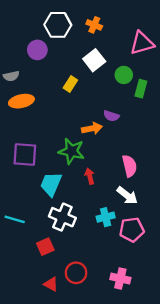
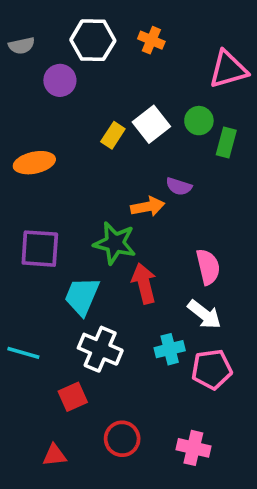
white square: (94, 60) -> (151, 124), moved
gray semicircle: (11, 76) -> (22, 46), moved
red arrow: (90, 176) -> (144, 283), size x1.5
red triangle: (51, 284) -> (54, 455), moved, turned -35

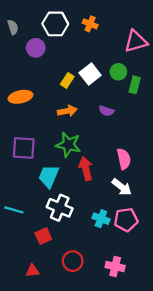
gray semicircle: (22, 46) -> (13, 27), turned -96
orange arrow: (148, 207) -> (67, 111), moved
cyan cross: (170, 349) -> (101, 219), moved, turned 35

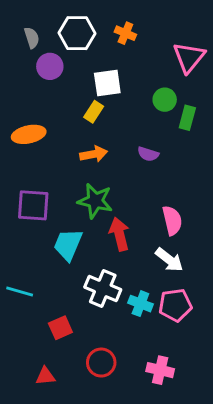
gray semicircle: (13, 27) -> (32, 38), moved
pink triangle: (136, 41) -> (189, 57), turned -35
white square: (90, 74) -> (107, 83), moved, turned 30
white cross: (60, 208) -> (103, 288), moved

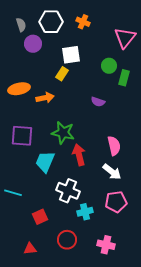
orange arrow: (94, 154) -> (45, 98), moved
cyan cross: (140, 304) -> (85, 212), moved, turned -35

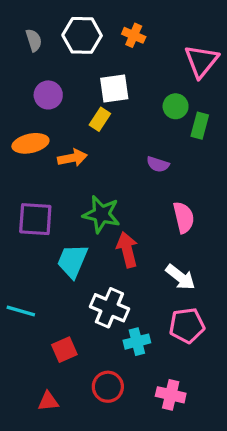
purple circle: (33, 44) -> (48, 95), moved
pink semicircle: (114, 146) -> (184, 217), moved

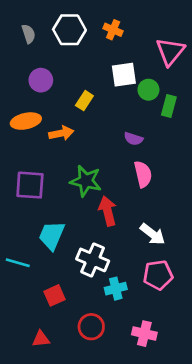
white square: (114, 89) -> (124, 75), moved
pink semicircle: (184, 217) -> (143, 174), moved
cyan trapezoid: (72, 261) -> (52, 235), moved

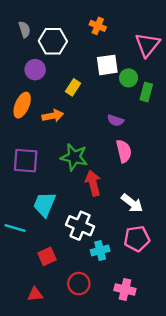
white hexagon: (69, 30) -> (53, 41), moved
orange ellipse: (26, 121) -> (22, 105), turned -55

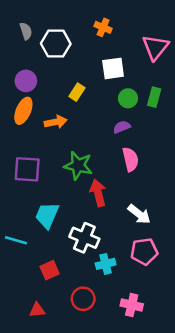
purple circle: (35, 70) -> (26, 81), moved
green circle: (129, 78) -> (128, 98), moved
purple semicircle: (116, 120) -> (122, 127), turned 140

